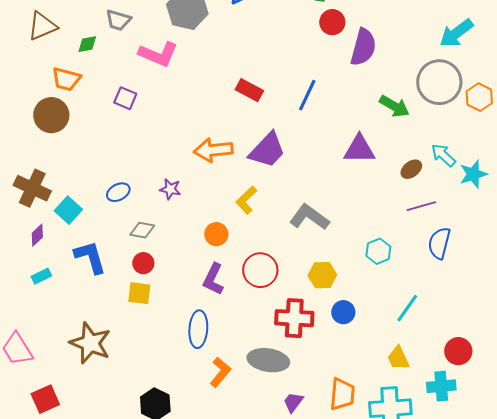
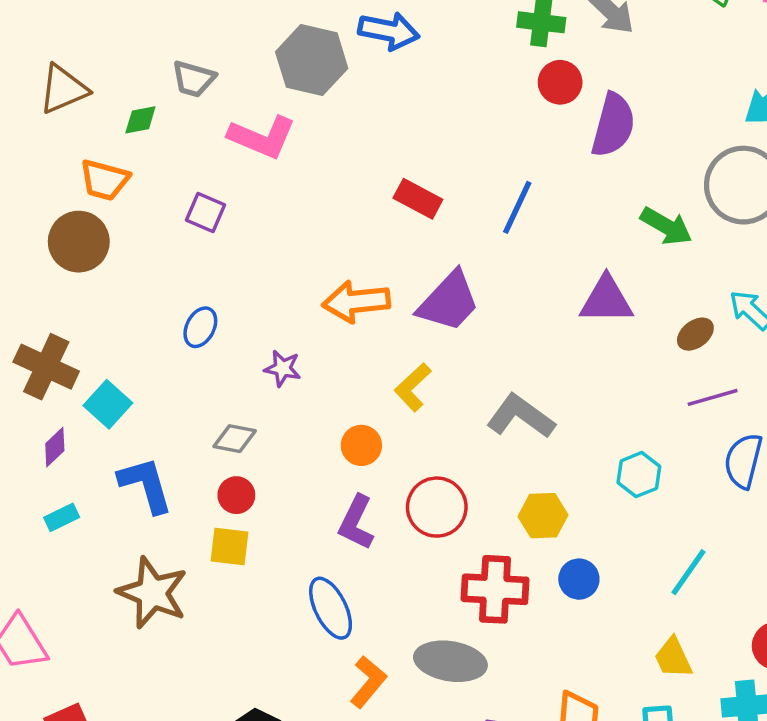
blue ellipse: (118, 192) -> (200, 327), moved, turned -35
blue ellipse: (198, 329) -> (331, 608), turned -30
brown star: (90, 343) -> (152, 593), moved

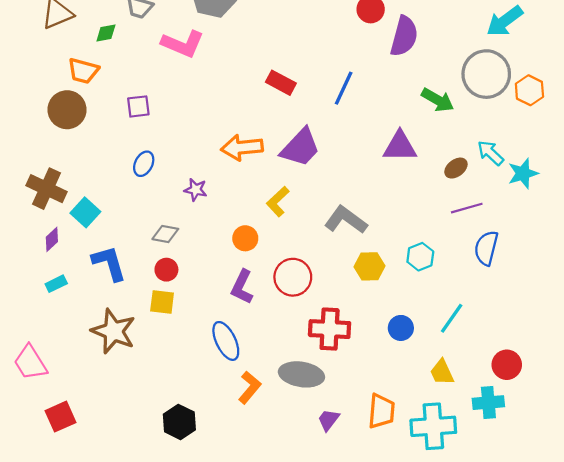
purple square: (206, 212) -> (138, 106), moved, turned -30
yellow hexagon: (543, 516) -> (370, 266), moved
blue circle: (579, 579) -> (401, 328), moved

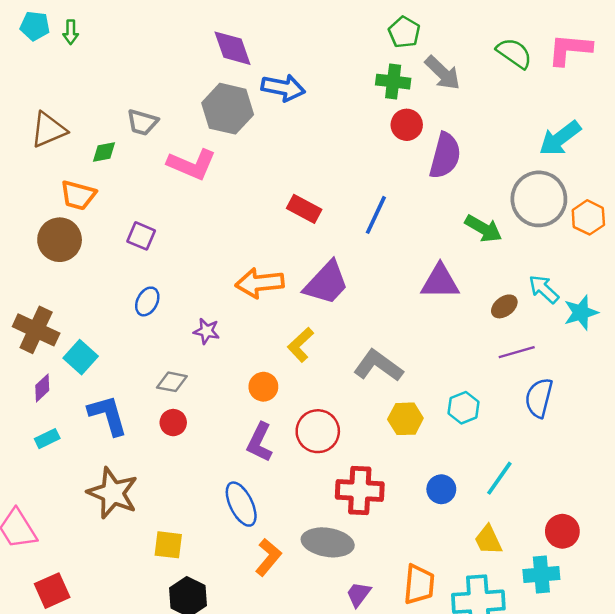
purple square: (138, 106) -> (141, 236), turned 30
yellow square: (162, 302) -> (168, 545), moved

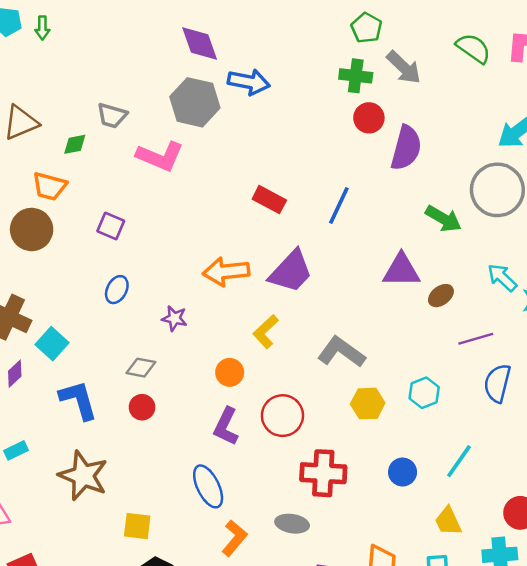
brown ellipse: (504, 306) -> (441, 296), moved
cyan rectangle: (47, 439) -> (16, 450), moved
gray ellipse: (328, 542) -> (292, 524), size x0.7

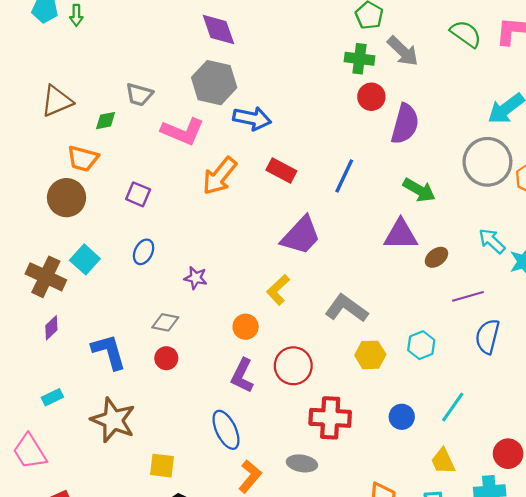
blue arrow: (249, 82) -> (252, 118), moved
green arrow: (443, 219) -> (419, 190), moved
orange arrow: (226, 272) -> (219, 176), moved, turned -45
cyan square: (52, 344) -> (85, 259), moved

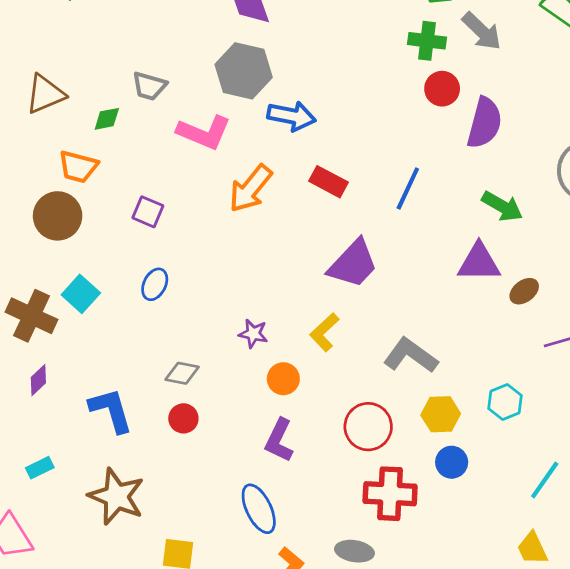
purple star: (196, 278) -> (253, 334), moved
red circle: (293, 366) -> (368, 427), moved
blue circle: (402, 417) -> (452, 462), moved

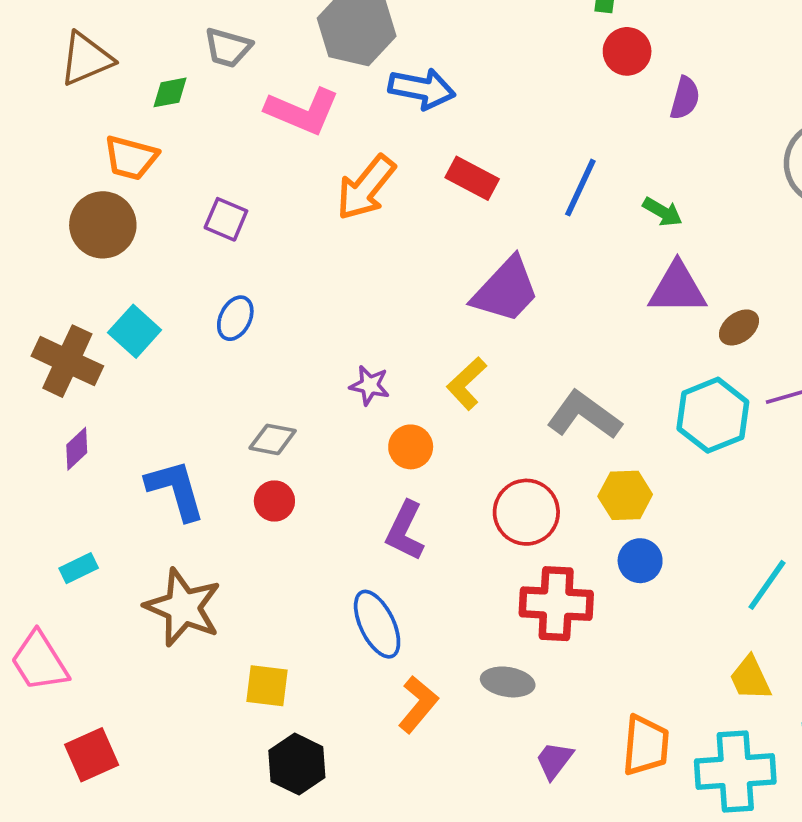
purple semicircle: (484, 123) -> (685, 98), size x0.6
green arrow: (502, 206) -> (663, 212), moved, size x0.7
cyan hexagon: (505, 402) -> (713, 415), moved, size x1.5

